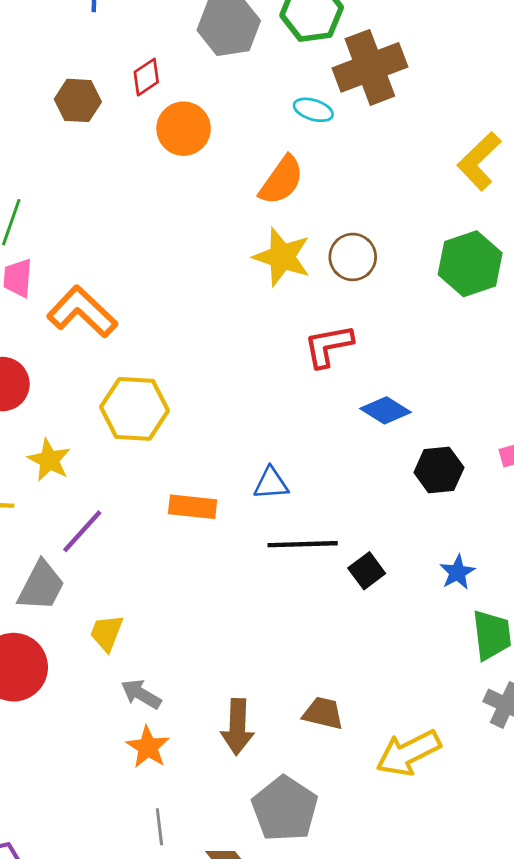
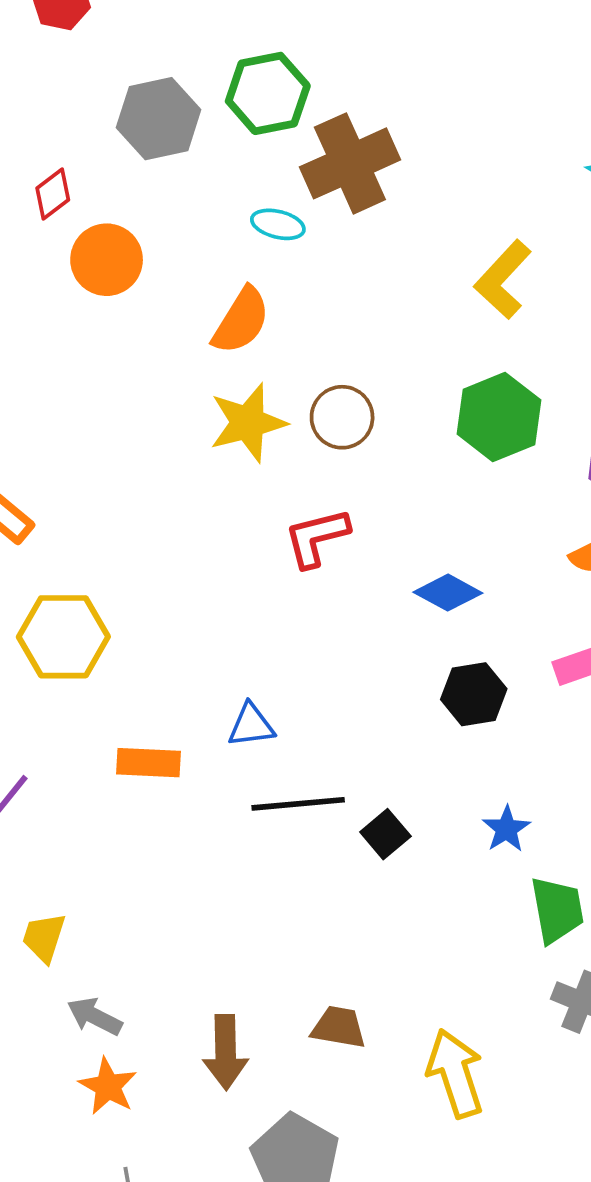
yellow star: (282, 257) -> (248, 423), turned -30
blue diamond: (385, 410) -> (448, 593), moved
yellow arrow: (408, 753) -> (455, 1073), turned 102

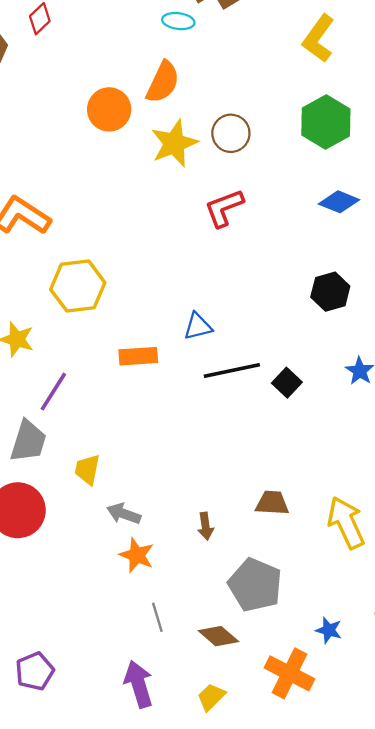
orange circle: (107, 260) -> (109, 109), moved
blue diamond: (448, 593) -> (339, 202), moved
brown arrow: (226, 1052) -> (206, 526), size x0.6

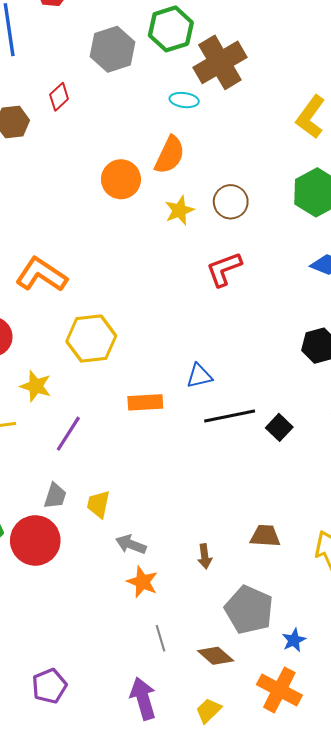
yellow star: (174, 143) -> (179, 210), size x0.7
gray trapezoid: (28, 441) -> (55, 496), moved, size x0.7
blue star: (329, 630) -> (294, 640), moved, turned 30

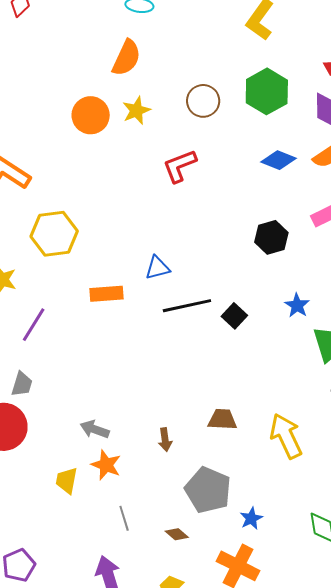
orange circle: (121, 179) -> (91, 115), moved
brown circle: (231, 202) -> (203, 101), moved
yellow trapezoid: (98, 504) -> (67, 480), moved
brown diamond: (216, 656) -> (177, 534), size x0.7

